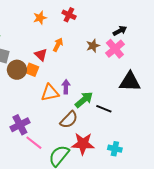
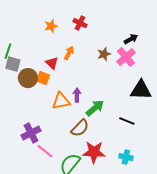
black line: (104, 109) -> (127, 121), moved

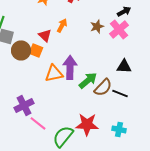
black triangle: (141, 90) -> (124, 66), moved, size x0.7
purple arrow: (77, 95) -> (70, 67), size x1.6
brown semicircle: (80, 128) -> (103, 87), moved

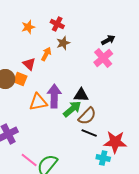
brown star: (97, 26) -> (63, 43), moved
black triangle: (124, 66) -> (81, 95), moved
black line: (120, 93) -> (89, 133), moved
pink line: (38, 123) -> (29, 160), moved
red star: (87, 124) -> (115, 142), moved

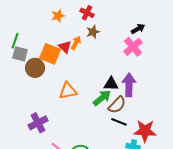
red triangle: (29, 64) -> (65, 47), moved
orange square: (20, 79) -> (50, 54), moved, size x1.5
purple arrow: (54, 96) -> (129, 85), moved

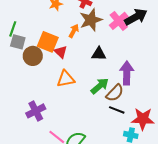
black arrow: (138, 29) -> (136, 17), size x1.6
brown star: (93, 32) -> (91, 20), size x1.6
red triangle: (65, 47) -> (61, 52), moved
pink cross: (133, 47) -> (119, 21), moved
black triangle: (111, 84) -> (99, 54), moved

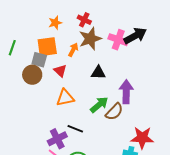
pink cross: (119, 21) -> (118, 40), turned -30
gray square: (18, 42) -> (39, 60), moved
orange square: (48, 42) -> (47, 47), moved, turned -30
black line: (117, 110) -> (75, 129), moved
purple cross: (36, 111) -> (57, 139), moved

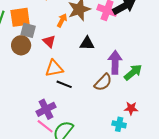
orange square: (47, 47) -> (20, 17), moved
green arrow: (99, 105) -> (133, 72), moved
black line: (75, 129) -> (64, 84), moved
red star: (142, 138) -> (131, 108), size x0.6

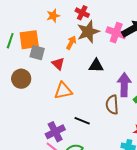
brown circle: (21, 45) -> (21, 79), moved
brown semicircle: (103, 82) -> (112, 105), turned 132
black line: (64, 84) -> (82, 121), moved

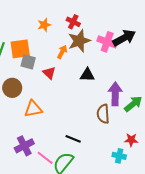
orange triangle: (63, 91) -> (33, 109), moved
black line: (82, 121) -> (73, 139), moved
purple cross: (55, 132) -> (24, 146), moved

